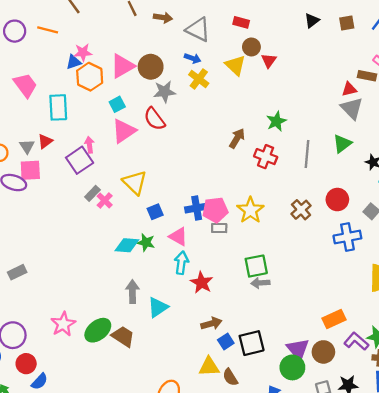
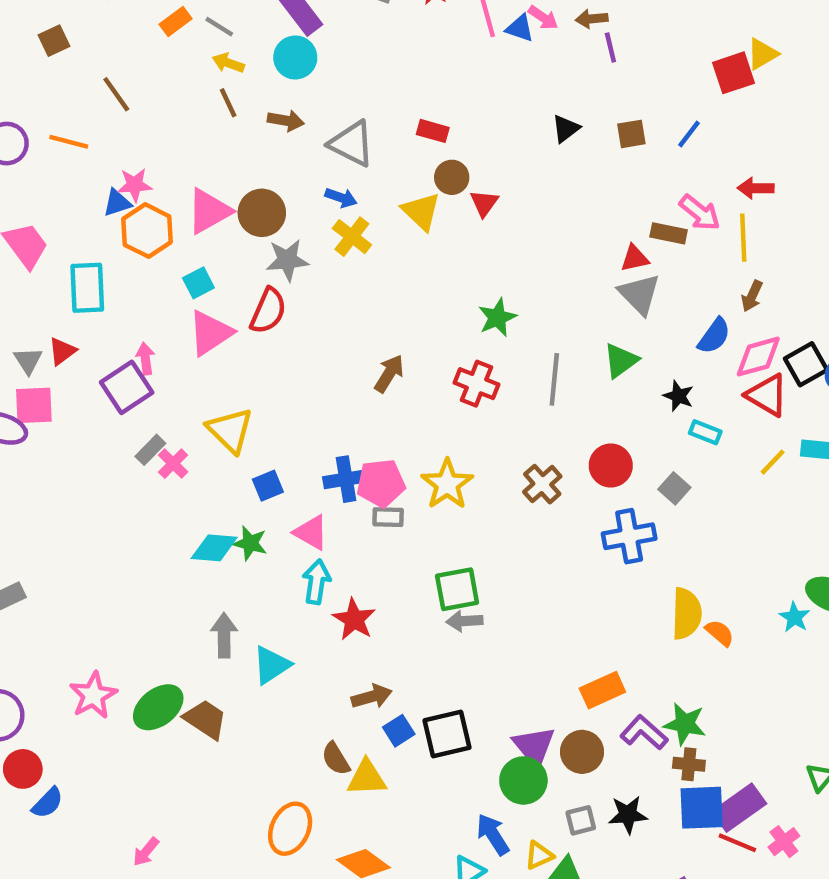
red semicircle: (154, 119) -> (268, 311), turned -120
brown arrow: (237, 138) -> (389, 374), moved
brown semicircle: (230, 377) -> (336, 759), moved

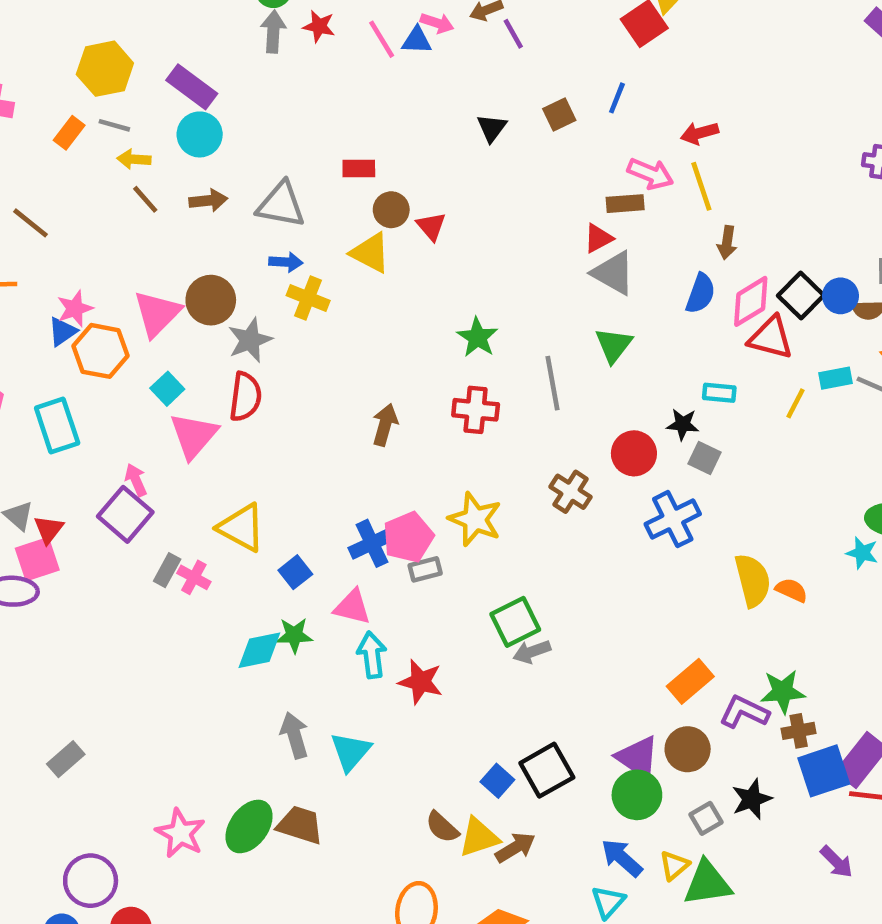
red triangle: (62, 351) -> (49, 529), moved
black star: (678, 396) -> (683, 424), moved
brown arrow: (372, 697) -> (515, 848), moved

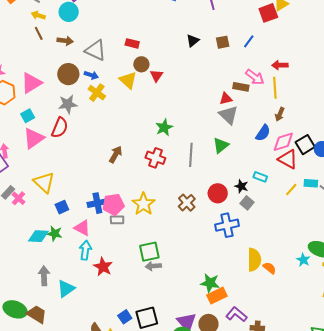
brown circle: (211, 300) -> (68, 74), moved
green star: (783, 692) -> (210, 283), moved
green ellipse: (249, 826) -> (15, 309), turned 60

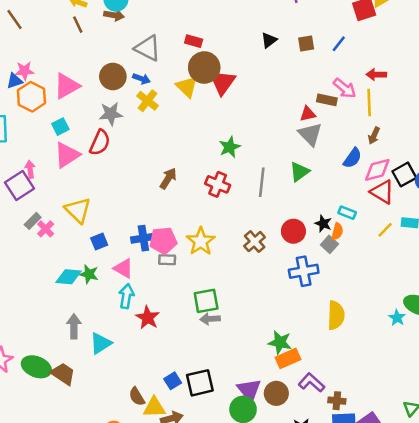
brown arrow: (65, 41) -> (114, 15), moved
brown circle: (141, 64) -> (204, 67), size x1.6
red triangle: (157, 76) -> (222, 82), size x1.6
orange semicircle: (269, 268) -> (337, 232), moved, turned 64

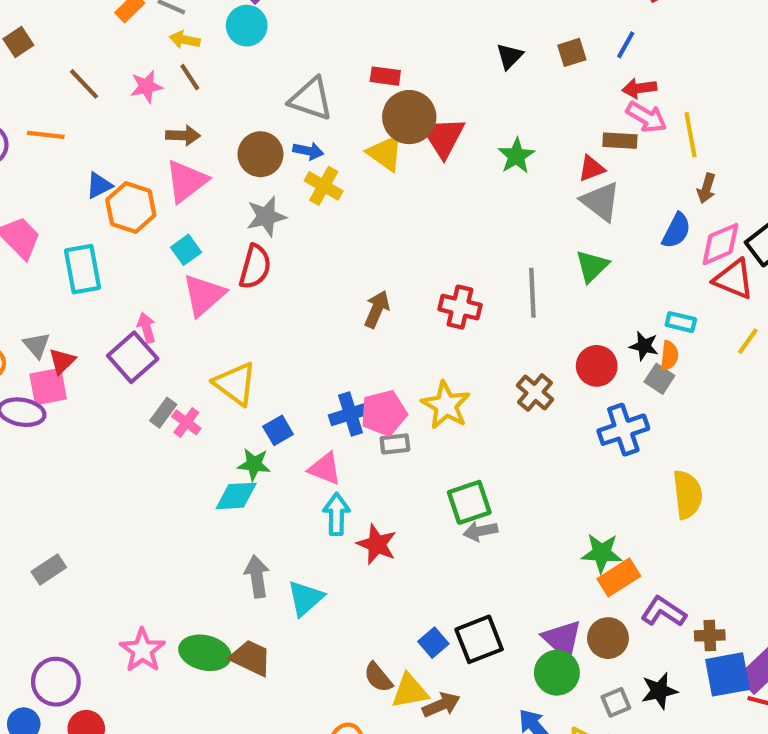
brown arrow: (114, 15) -> (183, 135), moved
pink star: (25, 71) -> (146, 86), moved
red arrow: (376, 75) -> (639, 88), moved
green star: (230, 147) -> (516, 156), moved
green star: (89, 274) -> (254, 464), moved

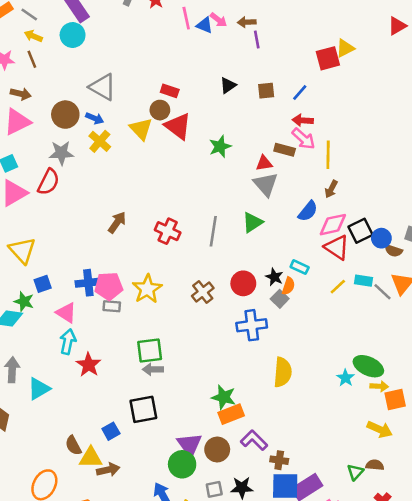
red rectangle: (385, 76) -> (170, 91), moved
brown circle: (409, 117) -> (160, 110), size x0.6
red triangle: (443, 137) -> (178, 126), turned -32
black square: (479, 639) -> (143, 409), moved

